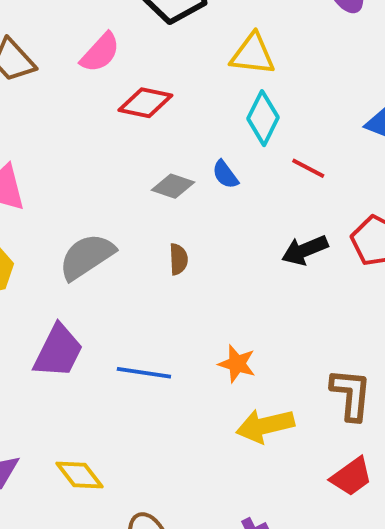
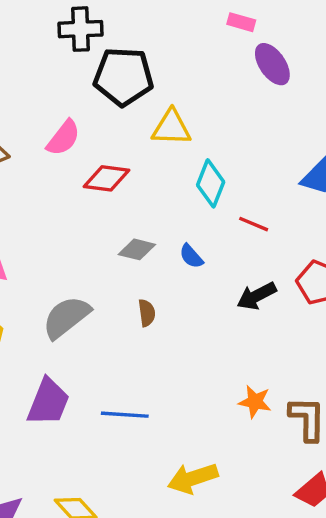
yellow triangle: (253, 54) -> (171, 128), moved
blue semicircle: (225, 174) -> (191, 256), moved
orange star: (237, 364) -> (255, 402), moved
yellow arrow: (265, 426) -> (193, 478), moved

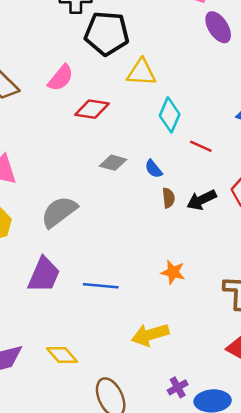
brown semicircle: (147, 313) -> (168, 198), moved
orange star: (255, 402) -> (173, 272), moved

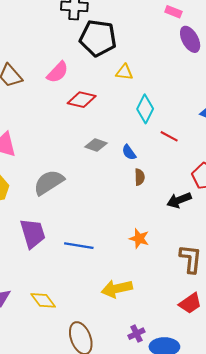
yellow triangle: (141, 72) -> (124, 72), size x0.7
black arrow: (202, 200) -> (179, 200), moved
purple trapezoid: (44, 275) -> (33, 233), turned -44

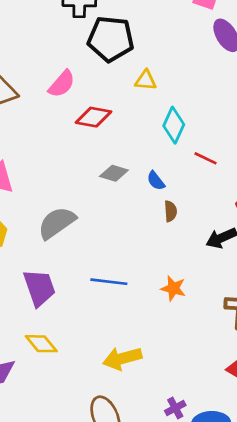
blue line: (79, 246) -> (109, 282), moved
yellow arrow: (117, 289) -> (122, 358), moved
yellow diamond: (43, 300) -> (41, 344), moved

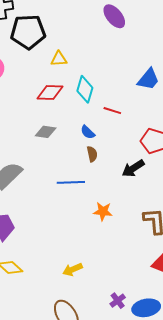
red diamond: (93, 117) -> (50, 93), moved
blue semicircle: (156, 181) -> (88, 132), moved
blue line: (109, 282) -> (71, 182), moved
yellow arrow: (122, 358) -> (73, 269), size x0.7

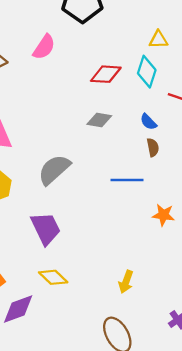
yellow triangle: (59, 59) -> (158, 40), moved
yellow arrow: (73, 269) -> (126, 282), turned -48

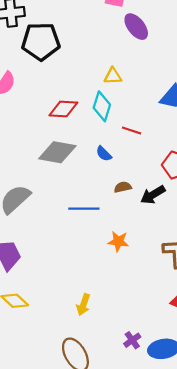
gray diamond: (99, 120) -> (57, 152), size x1.6
brown semicircle: (153, 147) -> (123, 187), moved, turned -91

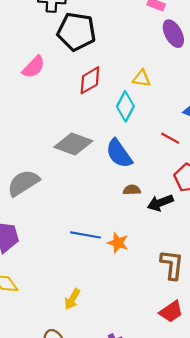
red diamond: (63, 109) -> (90, 80), moved, turned -44
red line: (132, 131) -> (170, 138), moved
blue semicircle: (104, 154) -> (119, 154), size x1.8
blue line: (84, 209) -> (85, 235), moved

